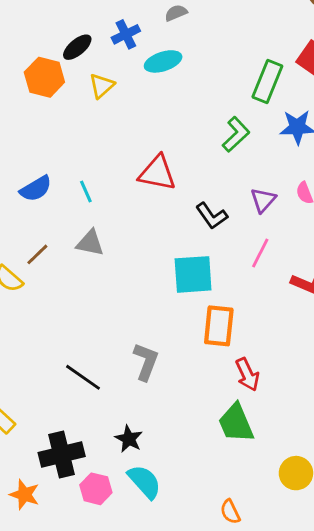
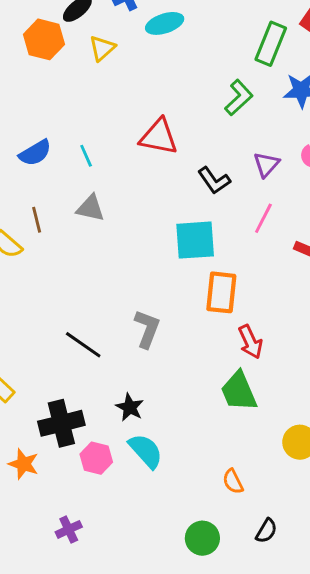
brown line: (37, 254) -> (37, 220), turned -60

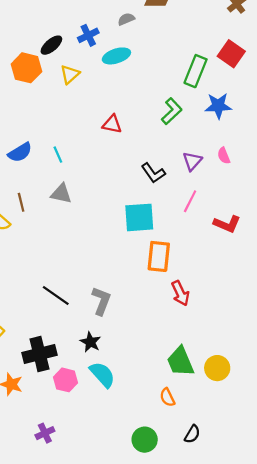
red triangle: (159, 137) -> (112, 124), moved, size x0.7
gray L-shape: (147, 329) -> (101, 301), moved
green trapezoid: (239, 391) -> (180, 362), moved

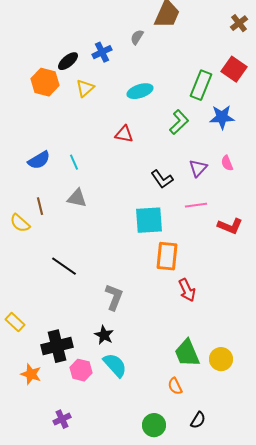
gray semicircle: (126, 19) -> (137, 37), turned -35
cyan ellipse: (116, 56) -> (140, 91), moved
pink line: (190, 201) -> (196, 205), turned 55
black line: (56, 295) -> (64, 266), moved

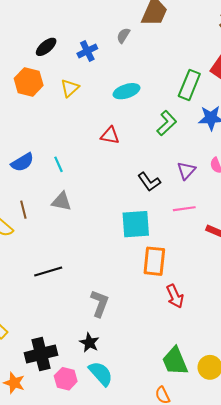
black ellipse: (68, 61) -> (46, 47), moved
black line: (64, 266) -> (48, 272), turned -52

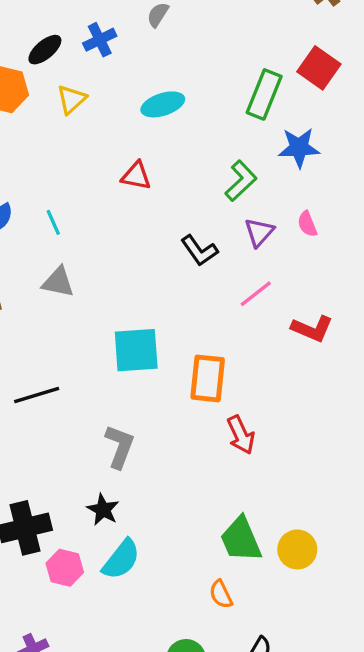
black ellipse: (46, 47) -> (45, 50), moved
green L-shape: (167, 123) -> (241, 181), moved
pink line: (184, 209) -> (256, 294), turned -30
cyan square: (136, 224) -> (136, 350), moved
cyan semicircle: (101, 374) -> (121, 559), turned 80

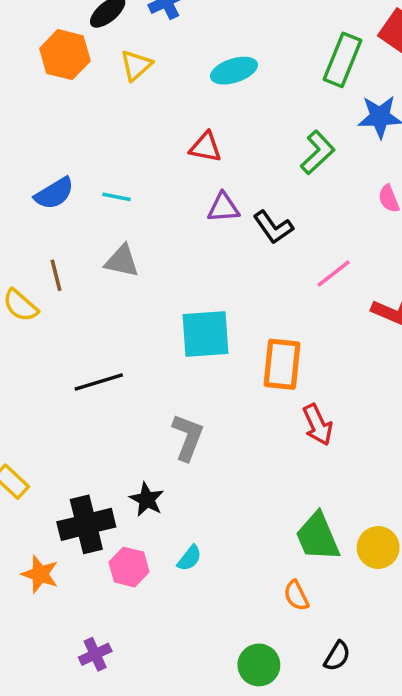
cyan line: (53, 222) -> (117, 197), turned -55
purple triangle: (259, 232) -> (223, 208), moved, turned 44
black star: (103, 510) -> (147, 499), moved
cyan semicircle: (121, 559) -> (189, 558), size x0.6

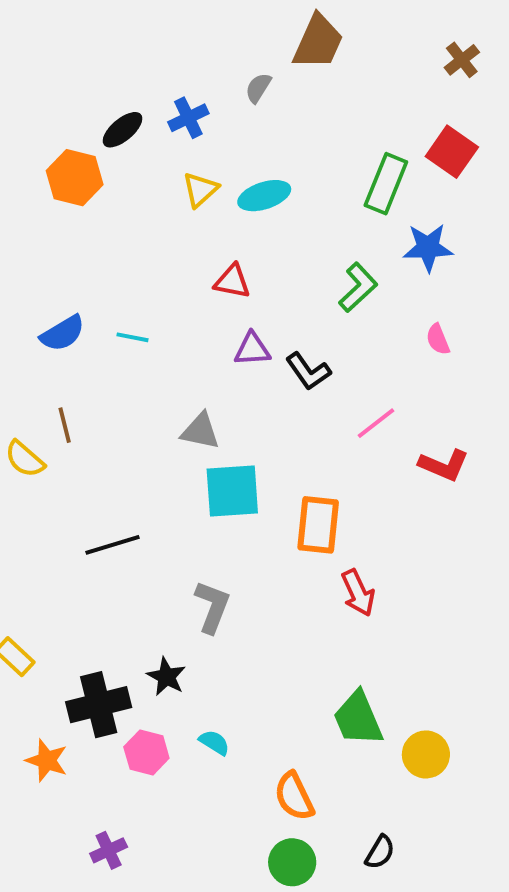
yellow triangle: (136, 65) -> (200, 190), moved
gray triangle: (122, 261) -> (200, 431), moved
yellow circle: (378, 547) -> (426, 754), moved
cyan semicircle: (189, 558) -> (214, 743), turned -96
orange semicircle: (296, 596) -> (294, 796), moved, size x1.4

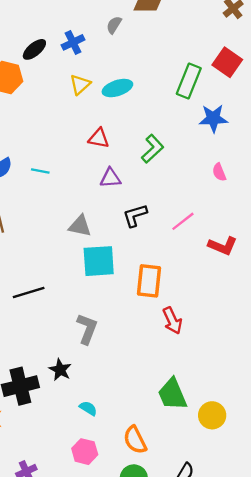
green L-shape: (358, 287) -> (153, 149), moved
black L-shape: (308, 371) -> (135, 215), moved, turned 108
pink hexagon: (146, 752) -> (85, 452), moved

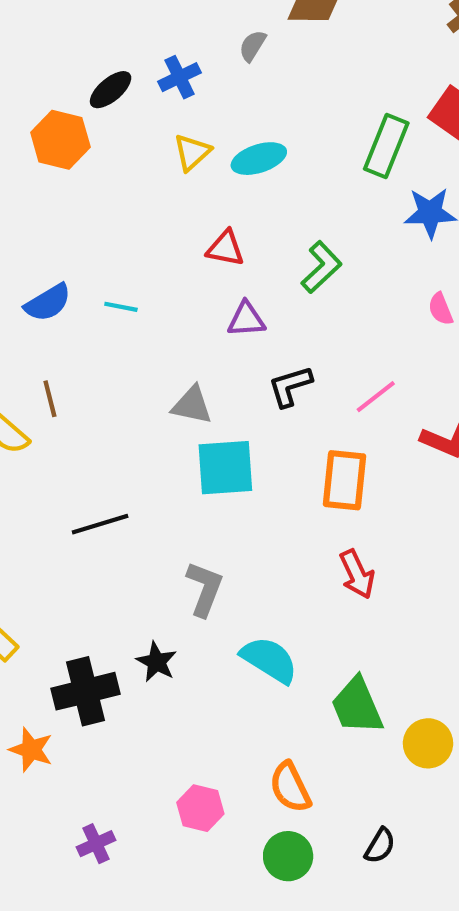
orange rectangle: (149, 281) -> (344, 480), moved
cyan semicircle: (88, 408) -> (269, 660), moved, size x1.8

